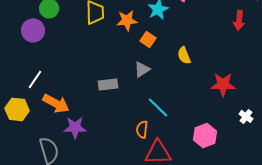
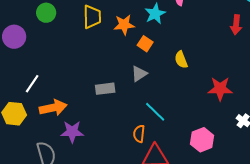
purple circle: (33, 30) -> (14, 37), moved
orange arrow: (56, 103) -> (53, 108), turned -40

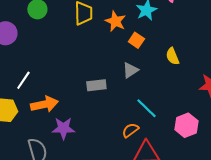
orange star: (124, 25) -> (115, 21), turned 30
orange semicircle: (139, 134) -> (130, 130), turned 48
pink hexagon: (202, 140) -> (186, 125), moved

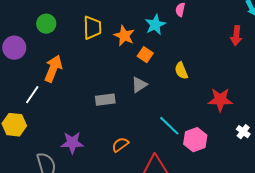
orange arrow: (44, 104) -> (53, 69), moved, turned -56
cyan line: (146, 108) -> (169, 126), moved
orange semicircle: (130, 130) -> (120, 145), moved

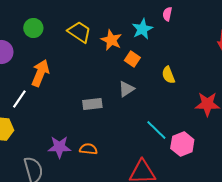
yellow trapezoid: (92, 28) -> (79, 32), turned -55
orange semicircle: (120, 145) -> (88, 149), moved, turned 42

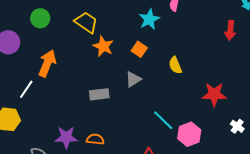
orange star: (111, 40) -> (103, 46), moved

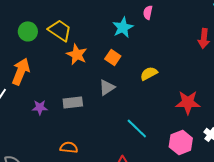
green circle: (40, 18) -> (28, 31), moved
yellow semicircle: (175, 65) -> (149, 73), turned 84
pink hexagon: (189, 134) -> (181, 142), moved
purple star: (66, 137) -> (40, 107), moved, size x0.7

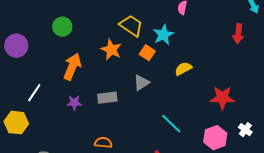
cyan star: (123, 27) -> (163, 35), moved
yellow trapezoid: (60, 30) -> (131, 26), moved
orange arrow: (21, 71) -> (72, 67), moved

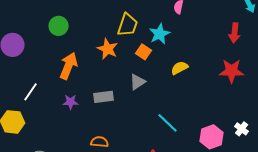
yellow trapezoid: (131, 26) -> (128, 25), turned 75
red star: (222, 98) -> (232, 71), moved

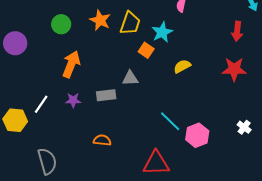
orange star: (108, 49) -> (100, 20), moved
gray triangle: (138, 82) -> (130, 78), moved, turned 30
white line: (31, 92) -> (41, 104), moved
pink hexagon: (212, 137) -> (197, 135), moved

